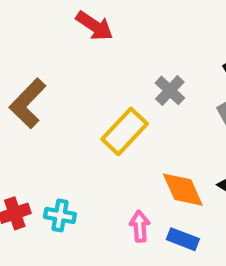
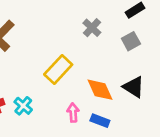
yellow rectangle: (125, 131) -> (58, 69), moved
cyan cross: (60, 215) -> (23, 106), turned 30

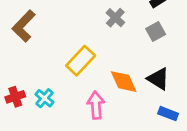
pink arrow: (73, 113) -> (96, 105), size x1.4
blue rectangle: (100, 121) -> (168, 114), moved

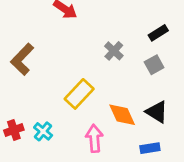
blue rectangle: (168, 114) -> (150, 148), moved, turned -30

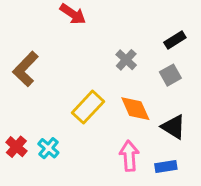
orange diamond: (122, 115) -> (135, 109), moved
red cross: (14, 130) -> (16, 147), turned -30
pink arrow: (94, 138) -> (129, 156), moved

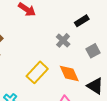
black rectangle: (175, 40) -> (82, 21), moved

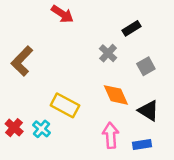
yellow rectangle: (37, 72) -> (65, 105), moved, turned 75

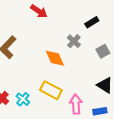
orange diamond: (116, 95) -> (55, 58), moved
yellow rectangle: (65, 105) -> (51, 90), moved

